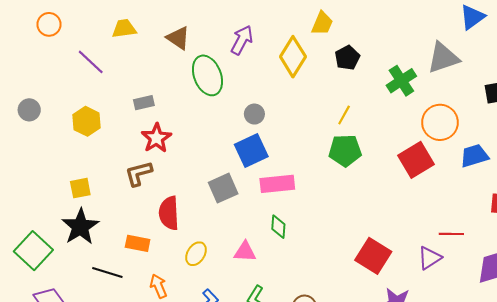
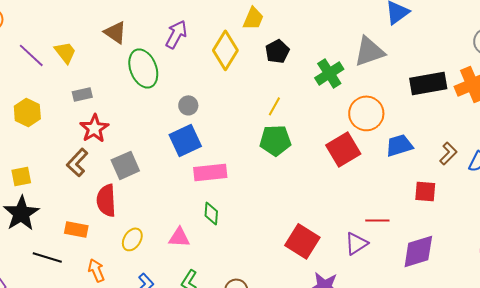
yellow trapezoid: (124, 29) -> (65, 52), moved, turned 60
brown L-shape: (139, 173) -> (77, 162), turned -32
gray square: (223, 188) -> (125, 165), moved

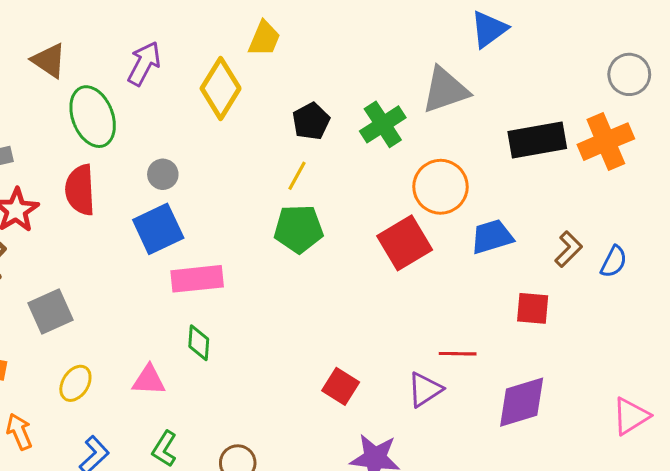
black pentagon: (277, 51) -> (311, 121), moved
gray square: (125, 165) -> (51, 312), moved
red semicircle: (106, 200) -> (80, 190), moved
red square: (302, 241) -> (341, 386), size x0.7

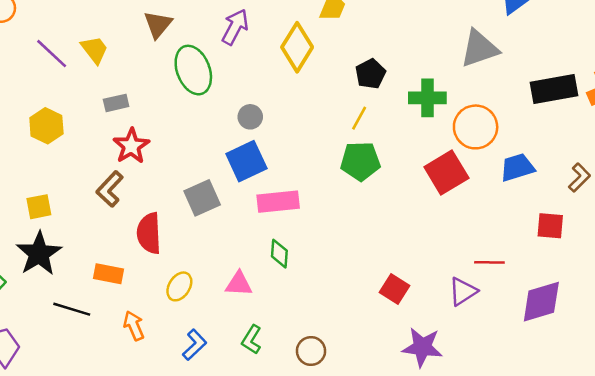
brown triangle: (49, 60) -> (158, 24), turned 36
green cross: (383, 124) -> (427, 98), moved, turned 33
red semicircle: (80, 190) -> (149, 233), moved
gray square: (51, 312) -> (202, 198), moved

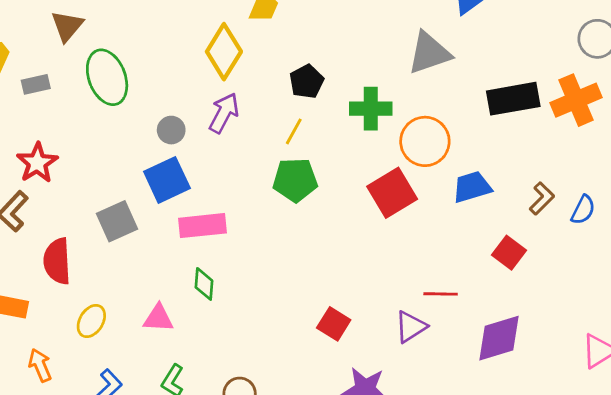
purple arrow: (235, 27) -> (224, 113), moved
gray rectangle: (116, 103) -> (36, 84), moved
red square: (550, 226) -> (509, 253), turned 32

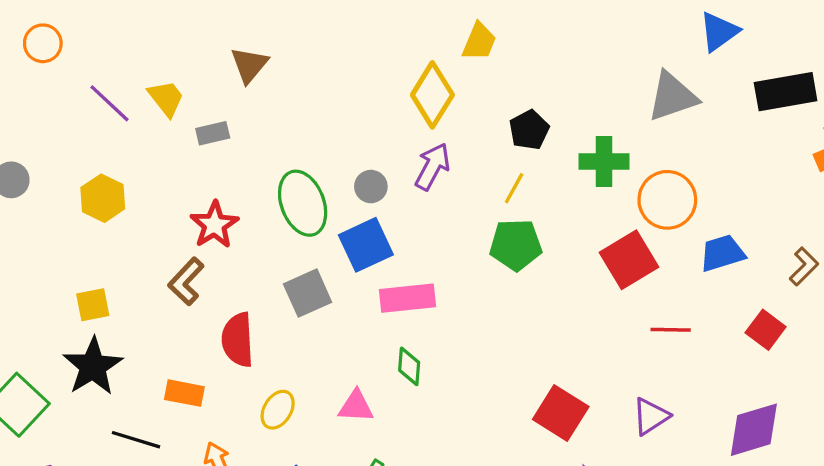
green ellipse: (107, 77) -> (303, 203), moved
black rectangle: (513, 99) -> (786, 92), moved
red line: (441, 294) -> (671, 330), moved
red square: (334, 324) -> (561, 413), size x1.4

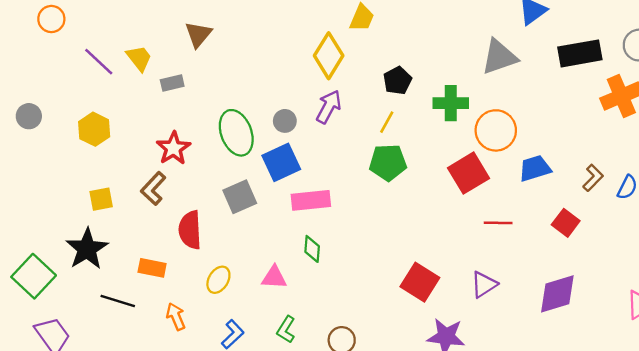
yellow square: (93, 305) -> (101, 199), moved

